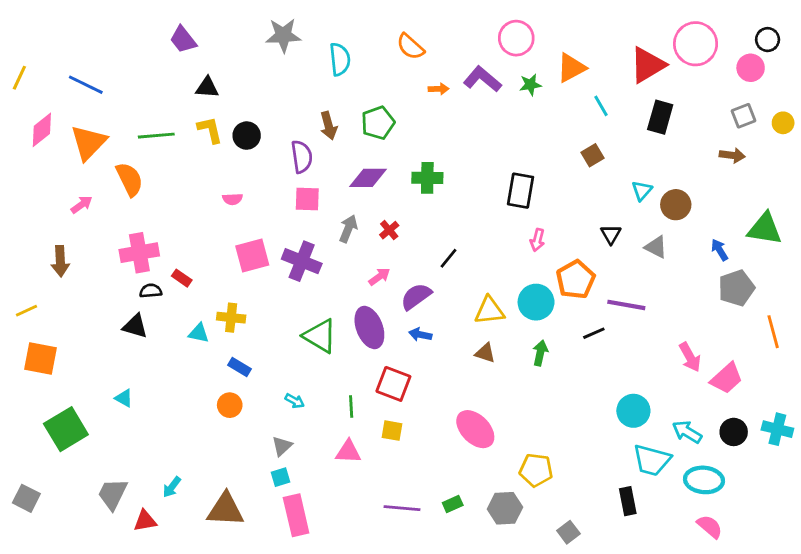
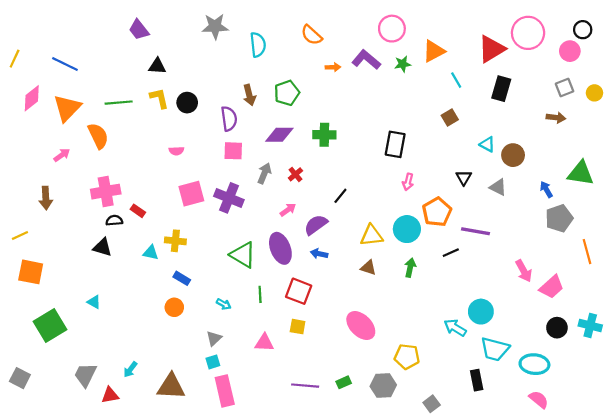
cyan triangle: (642, 191) -> (487, 144), turned -42
green line: (351, 407) -> (260, 294), moved
cyan arrow: (687, 432) -> (455, 328), moved

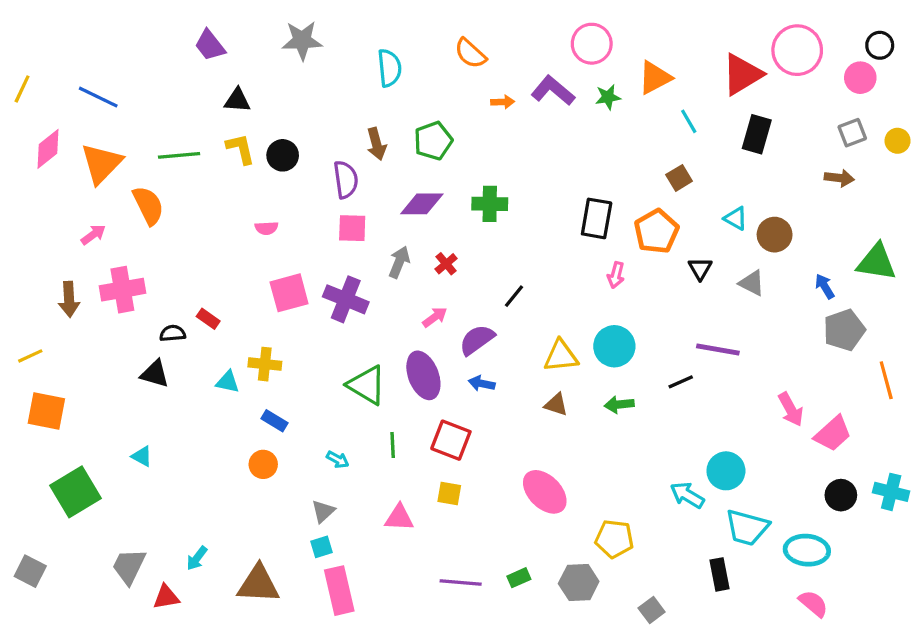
gray star: (215, 26) -> (302, 40), moved
pink cross: (106, 192) -> (122, 290), moved
orange pentagon: (437, 212) -> (656, 231), moved
green arrow: (410, 268) -> (619, 405), turned -108

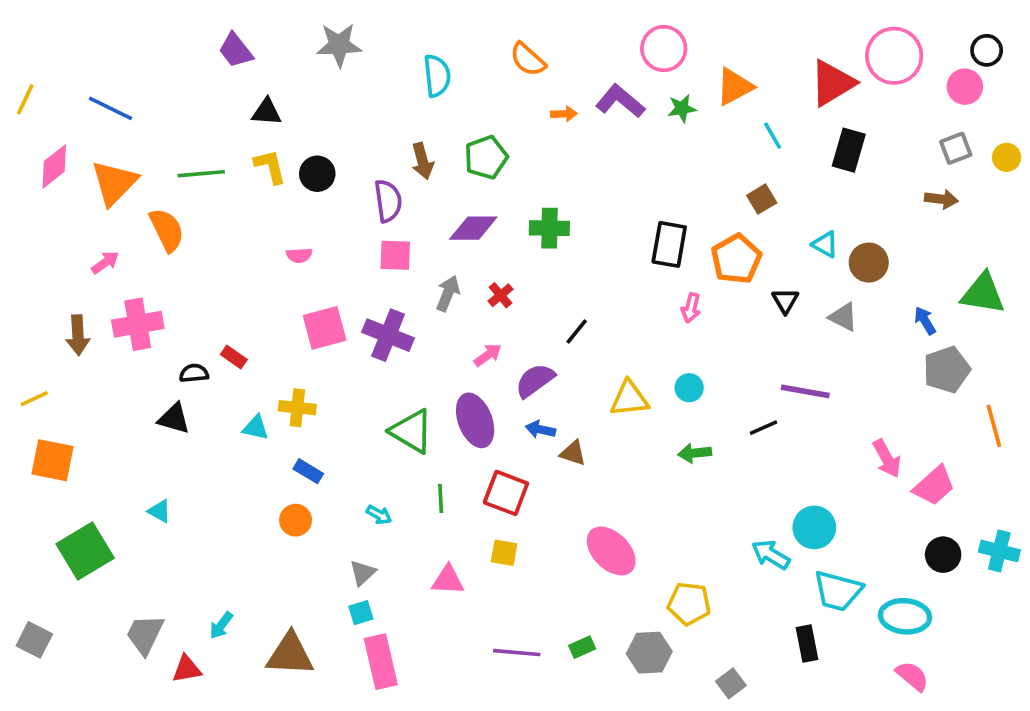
cyan circle: (614, 346) -> (689, 388), size x0.6
brown triangle: (556, 405) -> (573, 453), moved

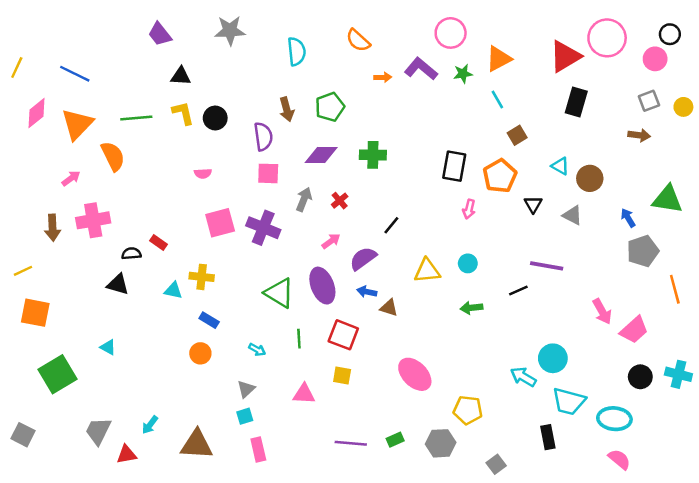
cyan line: (773, 136) -> (497, 100), moved
pink rectangle: (381, 662) -> (258, 449), size x0.7

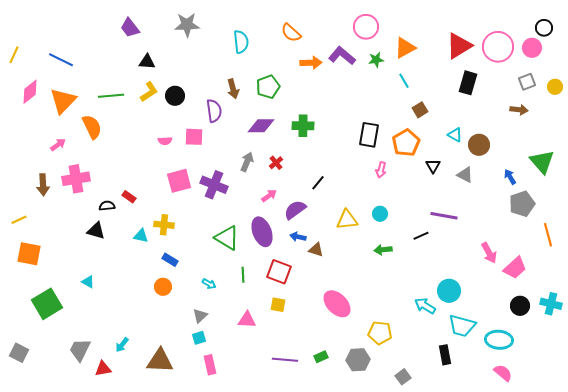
pink circle: (607, 38) -> (498, 47), moved
orange arrow: (383, 77) -> (311, 63), size x1.5
yellow L-shape: (183, 113) -> (149, 92), turned 70
pink square: (268, 173) -> (194, 137), moved
green triangle: (667, 199) -> (542, 162), turned 40

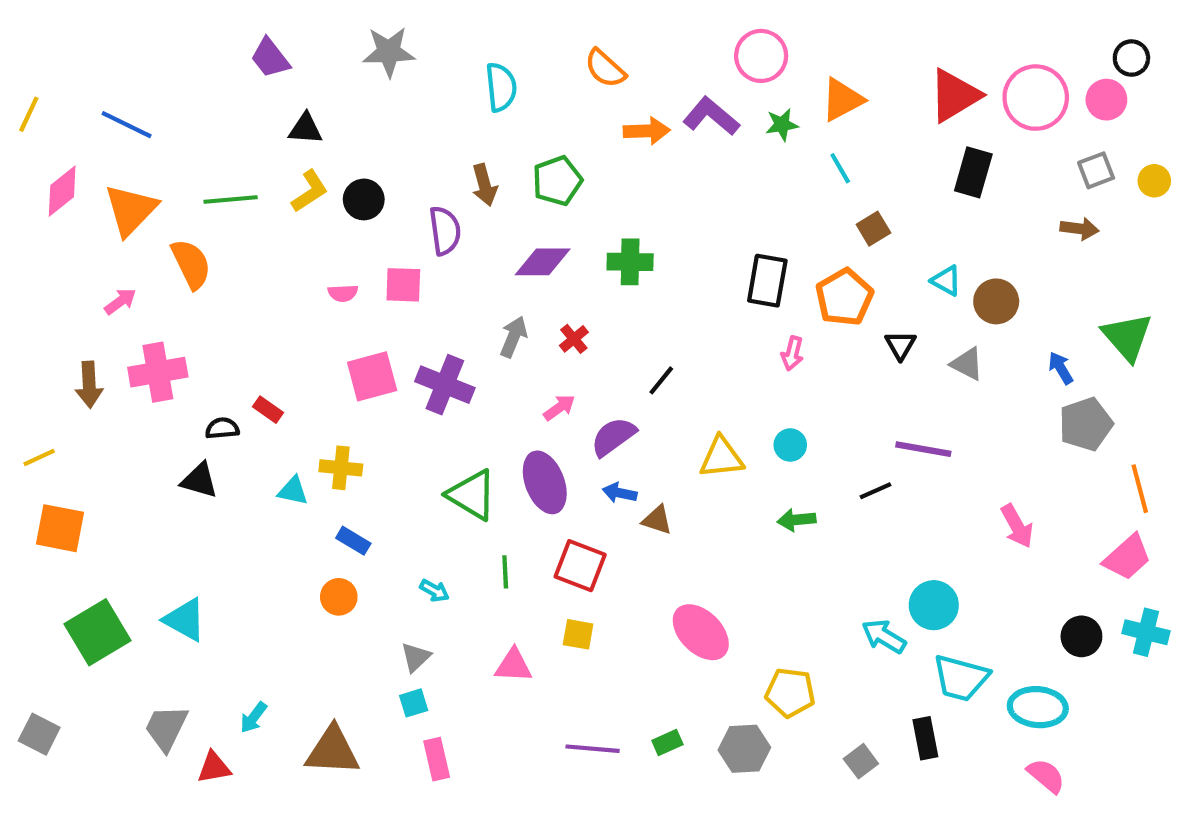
pink trapezoid: (515, 268) -> (1127, 557), moved
cyan triangle: (88, 282) -> (185, 620), moved, size x1.6
gray square: (403, 377) -> (861, 761), moved

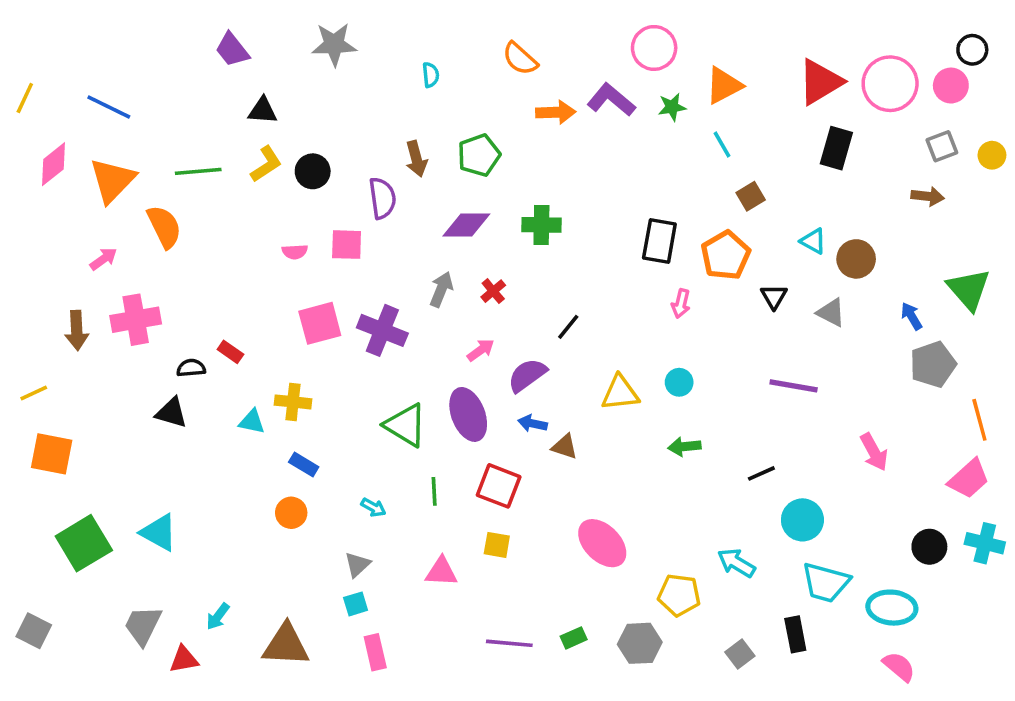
cyan semicircle: (501, 87) -> (431, 75), size x0.6
black line: (876, 491) -> (761, 473), moved
cyan arrow: (884, 636) -> (736, 563), moved

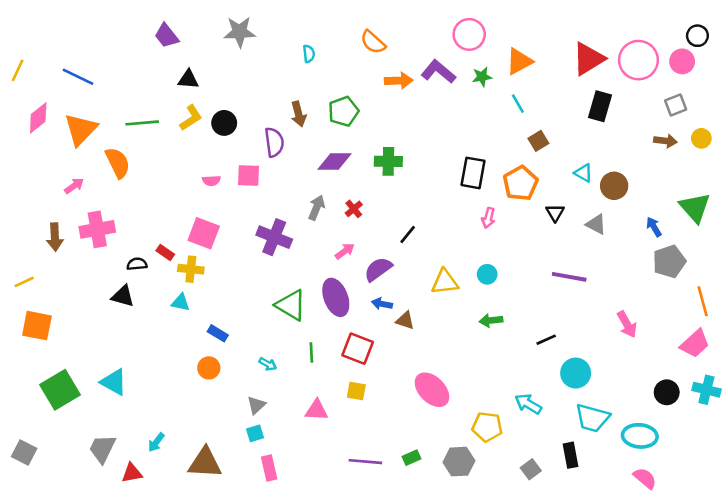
yellow circle: (992, 155) -> (701, 138), moved
pink square: (320, 323) -> (204, 233), moved, turned 36
yellow cross: (293, 402) -> (191, 269), moved

